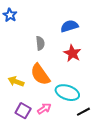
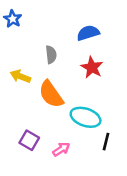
yellow arrow: (16, 81) -> (20, 76), moved
pink arrow: (44, 109) -> (61, 149), moved
black line: (83, 112) -> (106, 142), turned -48

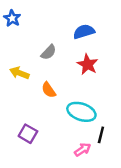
gray semicircle: (51, 55) -> (49, 52), turned 49
orange semicircle: (51, 94) -> (49, 90), size x0.6
pink arrow: (61, 149) -> (83, 150), moved

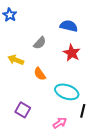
blue semicircle: (84, 32) -> (69, 26), turned 30
pink arrow: (83, 150) -> (60, 123), moved

